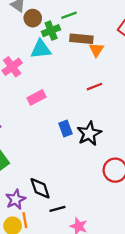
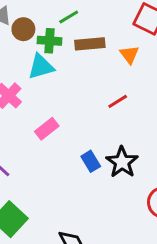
green cross: (51, 31) -> (49, 41), turned 36
orange triangle: (96, 50) -> (129, 54), moved

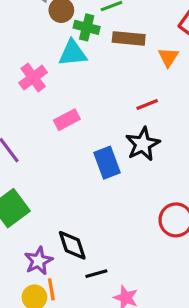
blue rectangle: (91, 161) -> (107, 163), size x1.4
black star: (122, 162) -> (143, 144), moved

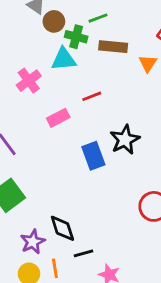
red line: (147, 105) -> (92, 96), moved
orange line: (51, 289) -> (55, 268), moved

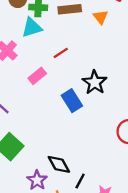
black line: (84, 253) -> (80, 181), turned -35

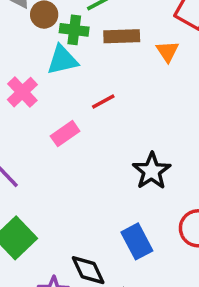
black star: (95, 82) -> (152, 171), moved
blue rectangle: (72, 101) -> (137, 241), moved

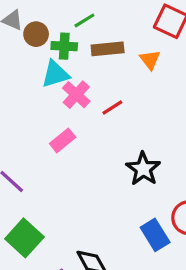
pink cross: (22, 92) -> (76, 95), moved
red line: (103, 101) -> (112, 108), moved
blue rectangle: (137, 241) -> (155, 235), moved

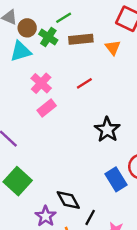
green cross: (64, 46) -> (48, 37), turned 30
cyan triangle: (55, 74) -> (21, 51), moved
pink cross: (76, 95) -> (41, 83), moved

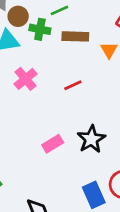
green cross: (48, 37) -> (40, 29), turned -30
pink rectangle: (47, 108) -> (53, 144), moved

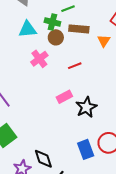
brown circle: (18, 16) -> (56, 37), moved
pink rectangle: (53, 144) -> (64, 97), moved

